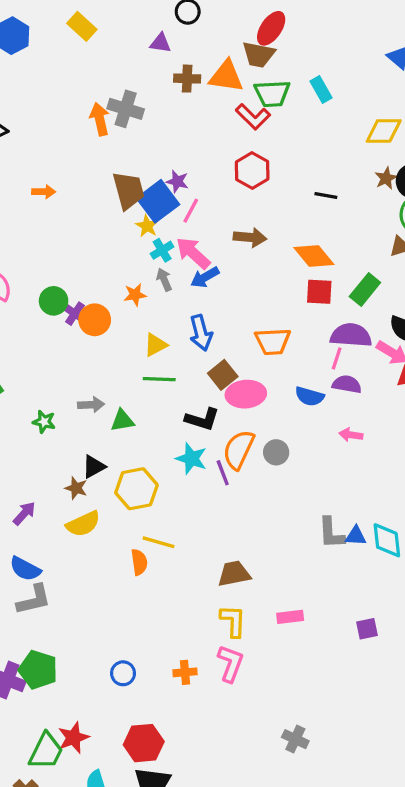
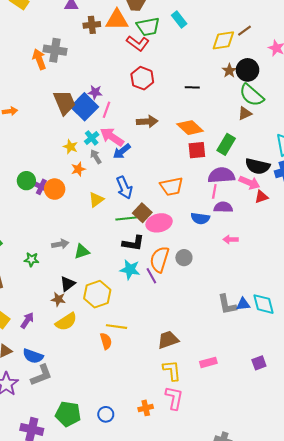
yellow star: (147, 226) -> (70, 147), moved
green line: (159, 379) -> (126, 218), moved
green pentagon: (38, 670) -> (68, 414), moved

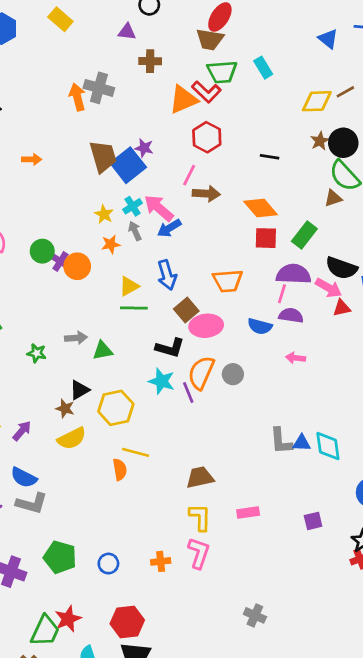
orange triangle: (117, 20) -> (183, 100), moved, turned -30
pink line: (106, 110) -> (189, 175), moved
green line: (126, 218) -> (134, 308), moved
gray L-shape: (41, 375) -> (32, 503), turned 30

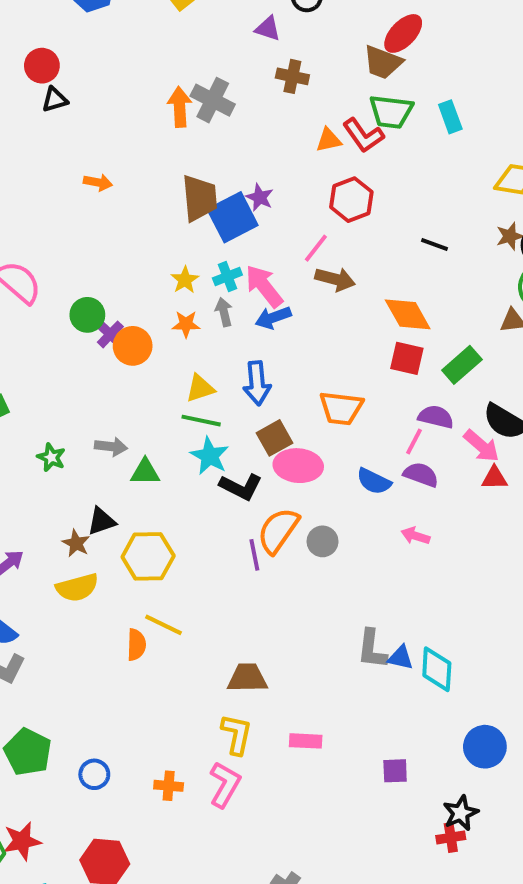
orange triangle: (183, 100) -> (329, 140), size x0.6
purple semicircle: (294, 274) -> (436, 417), size x0.7
cyan star: (162, 381) -> (210, 456), moved

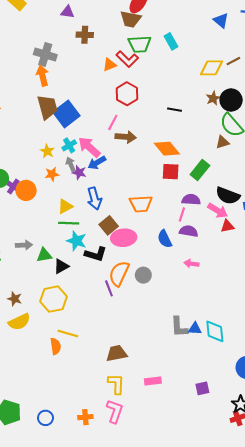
orange arrow: (180, 107) -> (43, 76), moved
purple star: (260, 197) -> (79, 172), moved
blue semicircle: (374, 481) -> (165, 239), turned 48
black triangle: (101, 521) -> (61, 266), moved

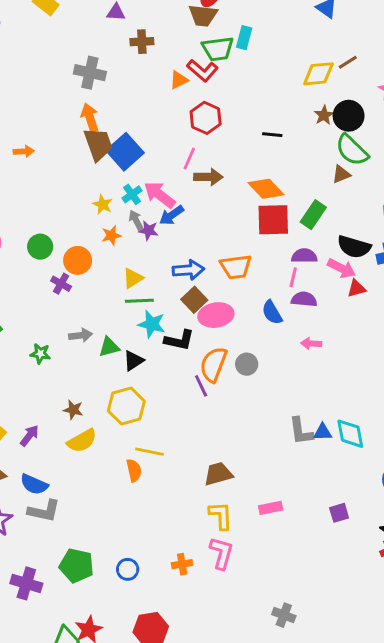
cyan rectangle: (171, 41) -> (244, 38), moved, turned 49
orange arrow: (43, 76) -> (90, 117), moved
red square: (171, 172) -> (273, 220), size x1.4
purple cross: (13, 186) -> (61, 284), moved
blue arrow: (94, 198) -> (188, 270), moved, turned -75

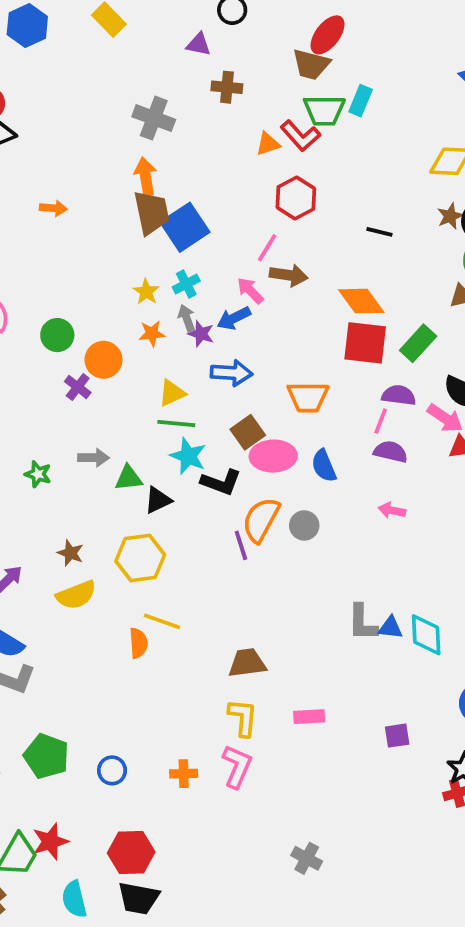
pink arrow: (159, 195) -> (250, 291), moved, size x0.7
blue arrow: (188, 270) -> (231, 373), moved
blue semicircle: (272, 313) -> (324, 466), moved

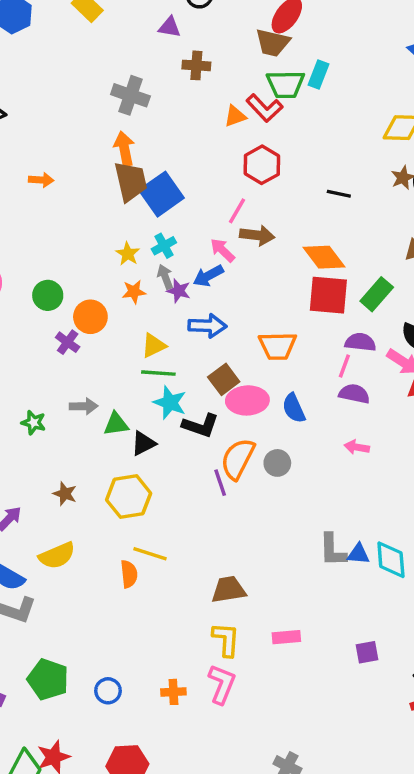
yellow semicircle: (76, 595) -> (57, 556), moved

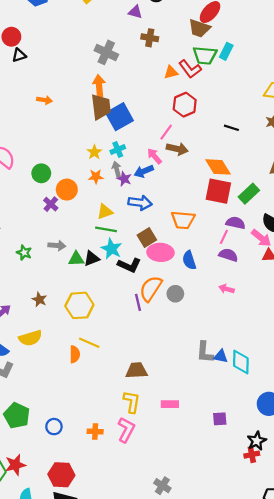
black triangle: (143, 443) -> (92, 258), moved

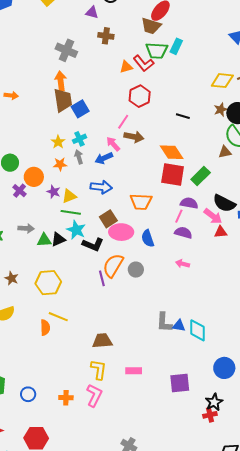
blue square: (119, 117) -> (80, 109), size x0.7
purple star: (124, 179) -> (54, 192), moved
purple square: (220, 419) -> (180, 383), size x1.5

